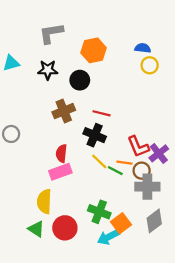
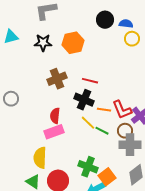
orange hexagon: (94, 50) -> (73, 43), moved
black circle: (80, 80) -> (105, 20), moved
orange line: (124, 163) -> (104, 110), moved

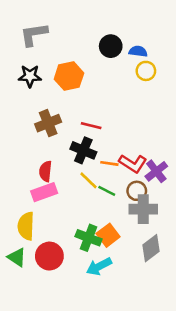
red L-shape: (122, 110) -> (133, 163), turned -35
orange square: (107, 177) -> (108, 235), moved

